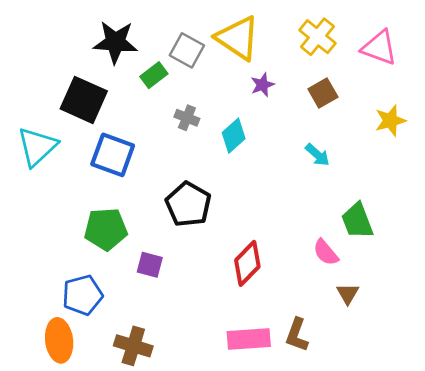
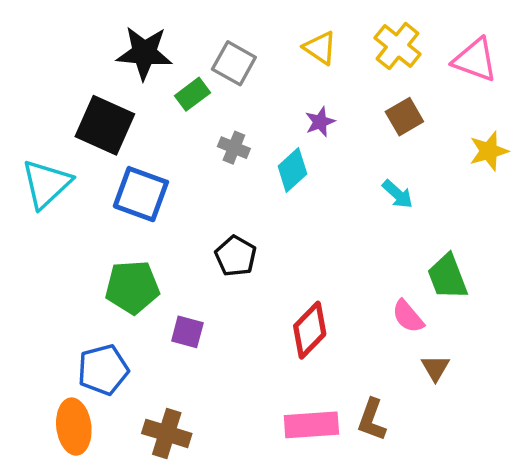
yellow triangle: (238, 38) -> (320, 48), moved, size x0.6
purple star: (262, 85) -> (320, 122), moved
black pentagon: (188, 204) -> (236, 256), size x0.7

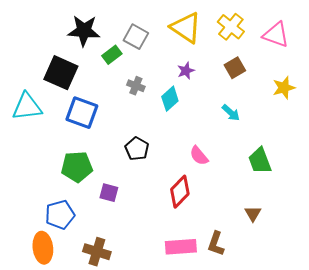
yellow triangle: (320, 48) -> (186, 28), size x1.6
cyan triangle: (46, 184) -> (27, 107), turned 36
pink semicircle: (408, 316) -> (199, 156), moved

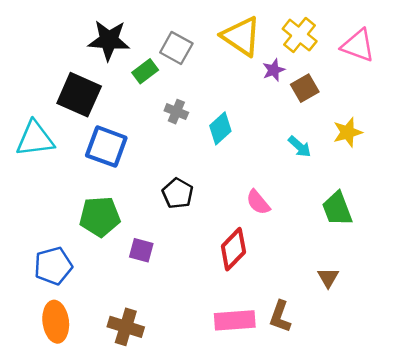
purple star: (186, 71) -> (274, 70), moved
yellow star: (284, 88) -> (348, 132), moved
blue pentagon: (60, 215) -> (53, 266), moved

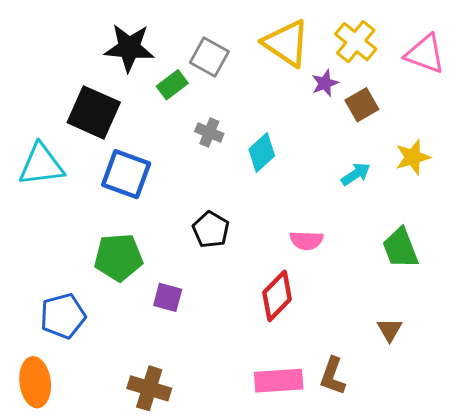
cyan arrow: (300, 147) -> (356, 174), turned -75
pink semicircle: (258, 202) -> (306, 240), turned -48
orange ellipse: (56, 322) -> (35, 382), moved

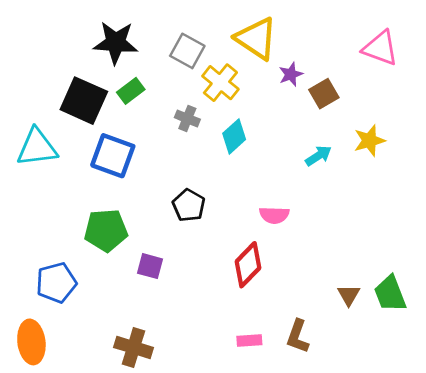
yellow cross: (356, 42) -> (220, 83), moved
green rectangle: (172, 85) -> (131, 91), moved
green trapezoid: (400, 248) -> (390, 294), moved
pink rectangle: (279, 381) -> (249, 341), size x0.6

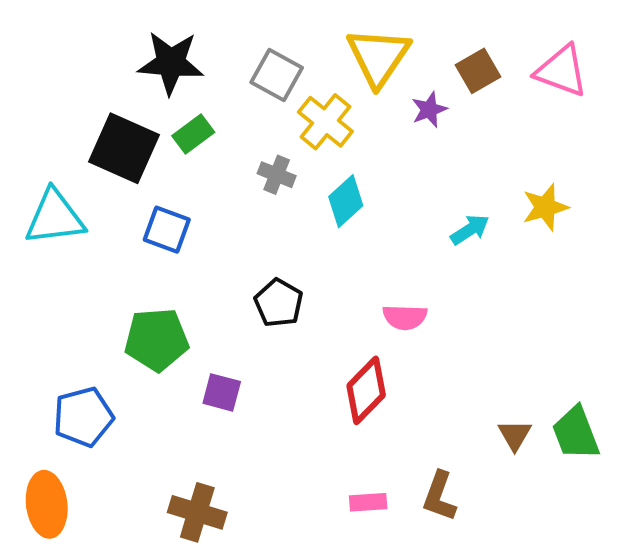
yellow triangle: (256, 38) -> (378, 57), turned 30
brown square: (324, 94) -> (478, 71), moved
blue square: (113, 156) -> (167, 230), size x0.7

